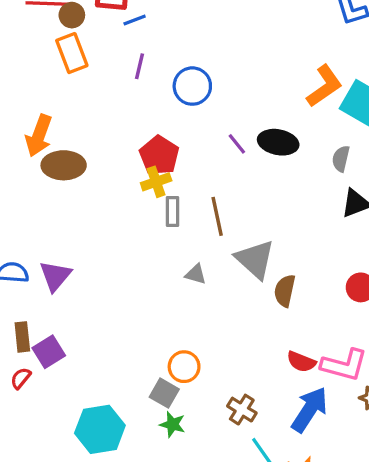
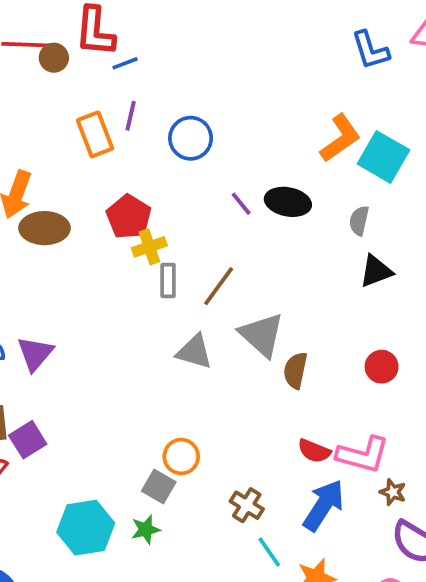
orange rectangle: (72, 53) -> (95, 134), moved
red pentagon: (159, 155) -> (129, 217), moved
brown line: (217, 216) -> (219, 286), turned 48
gray triangle: (196, 274) -> (194, 352), size x1.5
green star: (173, 424) -> (146, 530), moved, turned -30

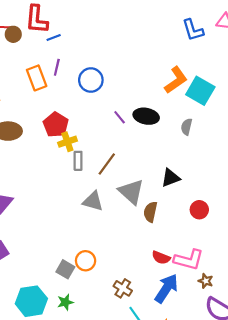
black triangle: (376, 271) -> (171, 178), moved
gray square: (159, 486) -> (65, 269), moved

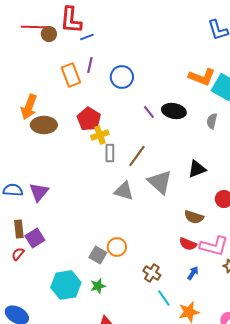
orange L-shape: (176, 80) -> (202, 77), turned 56
brown semicircle: (150, 212) -> (194, 217), moved, turned -84
blue arrow: (166, 288) -> (193, 273), size x0.5

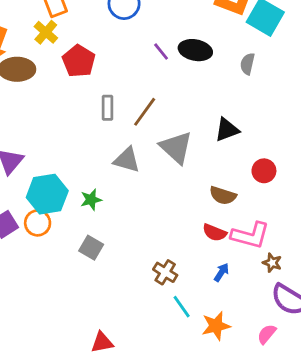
yellow cross: (100, 135) -> (46, 32), moved, turned -30
orange circle: (117, 247) -> (38, 223), moved
cyan hexagon: (66, 285) -> (47, 194), moved
green star: (98, 286) -> (91, 200), moved

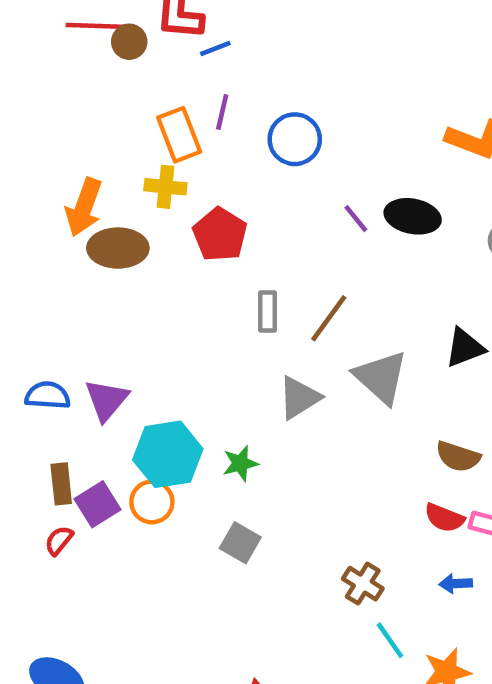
yellow cross: (46, 32) -> (165, 187), turned -35
gray triangle: (127, 160) -> (299, 398), turned -48
blue arrow: (221, 272) -> (456, 584), turned -126

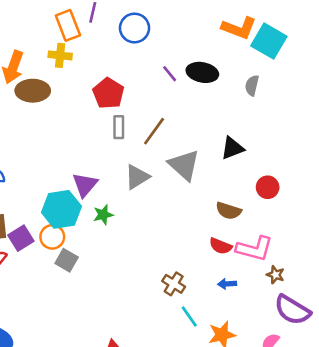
red pentagon: (220, 234) -> (108, 93), moved
purple triangle: (107, 400) -> (85, 185), moved
gray square: (240, 543) -> (67, 260), moved

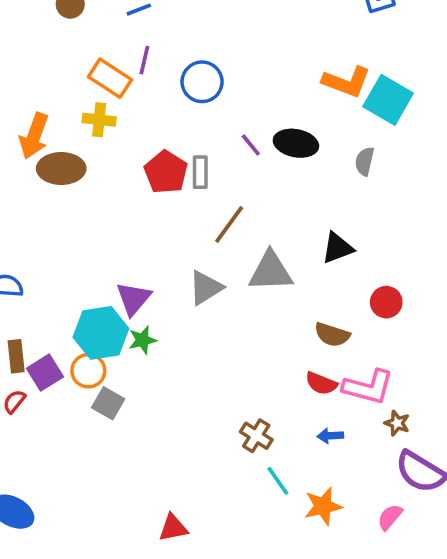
orange rectangle: (68, 25) -> (110, 78), turned -36
gray rectangle: (119, 127) -> (200, 172), moved
gray triangle: (184, 165) -> (271, 271), turned -44
green star: (103, 215) -> (142, 340), moved

